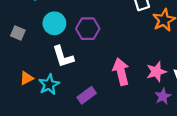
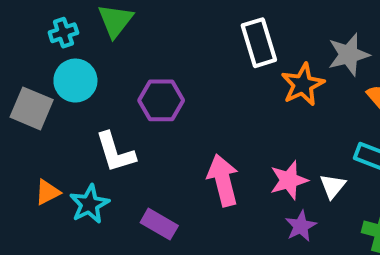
cyan circle: (54, 23) -> (75, 81), moved
gray square: (18, 33) -> (32, 108), size x1.5
purple rectangle: (87, 95) -> (159, 224), turned 66

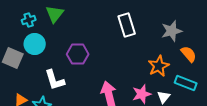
orange star: (303, 85) -> (159, 66), moved

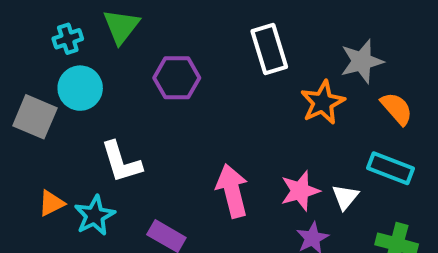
purple hexagon: (78, 54) -> (177, 78), moved
orange star: (159, 66) -> (323, 102), moved

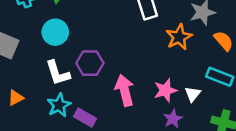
purple hexagon: (177, 78) -> (90, 63), moved
cyan circle: (80, 88) -> (55, 32), moved
cyan star: (95, 215) -> (59, 105), moved

